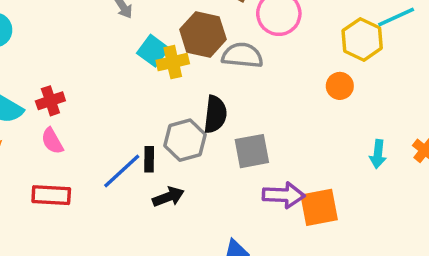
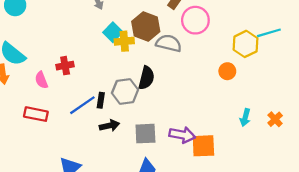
red cross: (50, 101) -> (65, 66), moved
gray square: (252, 151) -> (145, 134), moved

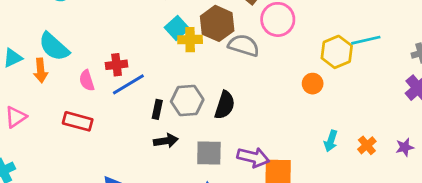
black semicircle: (146, 78) -> (225, 105), moved
blue line: (82, 105) -> (128, 84), moved

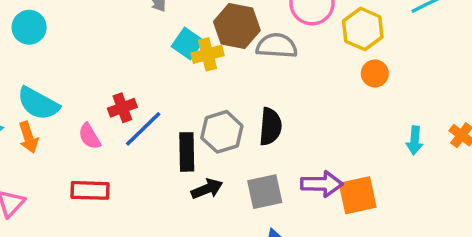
yellow hexagon: (337, 52) -> (363, 29), moved
black rectangle: (157, 109) -> (187, 152), size x1.5

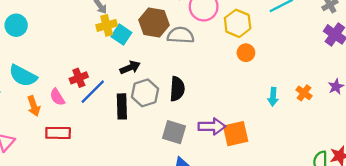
yellow cross: (207, 54) -> (107, 25), moved
orange arrow: (28, 137) -> (34, 106), moved
black arrow: (207, 189) -> (130, 67), moved
gray square: (265, 192) -> (174, 132), turned 30

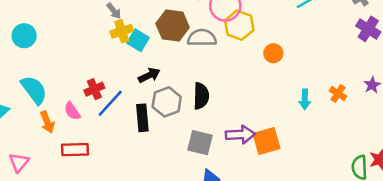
yellow hexagon: (238, 23) -> (239, 25), moved
cyan semicircle: (23, 76) -> (34, 90), turned -152

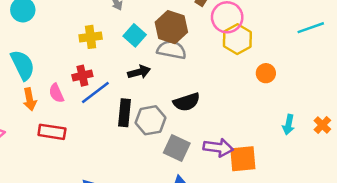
yellow cross: (122, 31) -> (91, 37), moved
gray semicircle: (202, 38) -> (172, 50), moved
black semicircle: (201, 96) -> (187, 102), turned 60
gray hexagon: (167, 102) -> (151, 120), moved

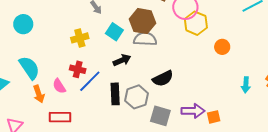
red cross: (82, 76) -> (78, 69), turned 35
orange square: (243, 159) -> (214, 117), size x0.6

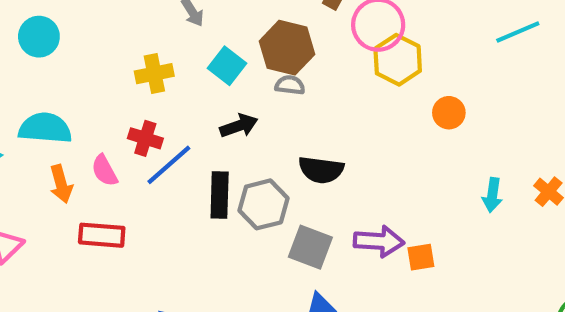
gray semicircle: (145, 39) -> (290, 85), size x0.6
cyan semicircle: (29, 68) -> (45, 128), turned -55
black semicircle: (163, 78) -> (321, 170), turned 30

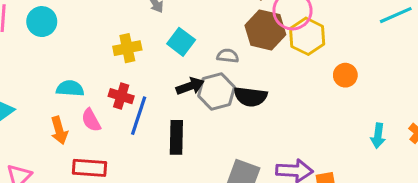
brown hexagon: (287, 48) -> (265, 30), moved
cyan semicircle: (45, 128) -> (70, 88), moved, size x0.7
blue line: (169, 165) -> (139, 116), turned -30
black semicircle: (321, 170) -> (251, 97), moved
gray hexagon: (263, 204) -> (216, 92), moved

